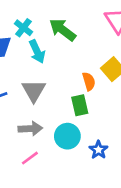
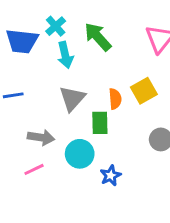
gray triangle: (34, 91) -> (72, 98), moved

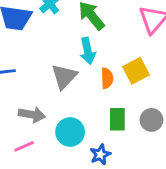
cyan arrow: (65, 55) -> (88, 51), moved
green rectangle: (100, 123) -> (117, 119), moved

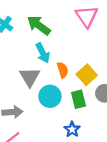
yellow square: (136, 71) -> (87, 75), moved
cyan circle: (70, 132) -> (50, 96), moved

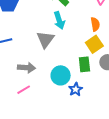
orange semicircle: (63, 70) -> (95, 24), moved
cyan circle: (50, 96) -> (61, 75), moved

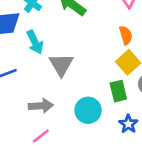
cyan arrow: (59, 20) -> (35, 42), moved
blue star: (76, 89) -> (128, 124), moved

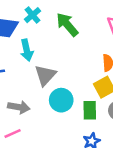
cyan circle: (88, 110) -> (61, 100), moved

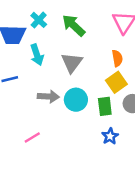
gray triangle: (45, 75) -> (72, 63), moved
gray arrow: (19, 107) -> (48, 97), moved

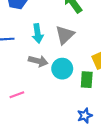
cyan arrow: (37, 55) -> (38, 33), moved
blue star: (110, 136) -> (85, 116), moved

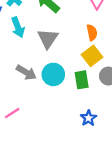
cyan arrow: (38, 33) -> (18, 27), moved
gray arrow: (38, 61) -> (26, 72), turned 30

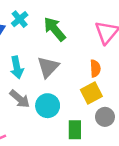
cyan arrow: (18, 27) -> (17, 67), moved
green rectangle: (82, 80) -> (75, 130), moved

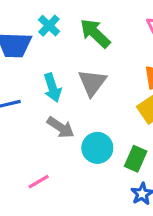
cyan circle: (48, 106) -> (97, 148), moved
green rectangle: (75, 130) -> (136, 159), turned 30

